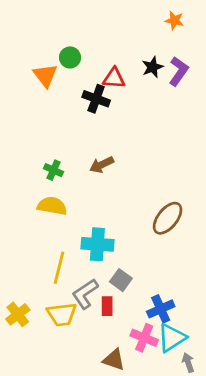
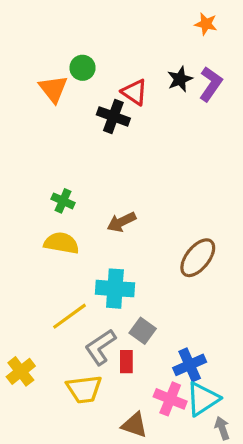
red triangle: (114, 78) -> (134, 92), turned 30
brown arrow: (102, 165) -> (121, 222), moved
yellow line: (59, 268) -> (70, 316), turned 40
yellow trapezoid: (62, 314) -> (84, 389), moved

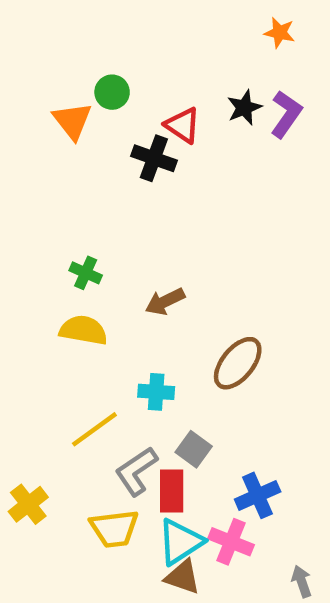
brown ellipse: (198, 258) -> (238, 363), moved
cyan cross: (115, 289) -> (156, 392), size x0.7
red rectangle: (126, 362) -> (172, 491), size x1.4
cyan triangle: (203, 399) -> (180, 542), moved

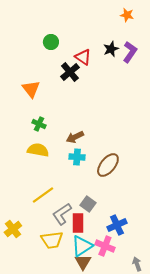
orange triangle: (72, 121) -> (31, 89), moved
black cross: (154, 158) -> (70, 72), turned 30
cyan cross: (156, 392) -> (77, 157), moved
brown triangle: (183, 577) -> (83, 262), turned 42

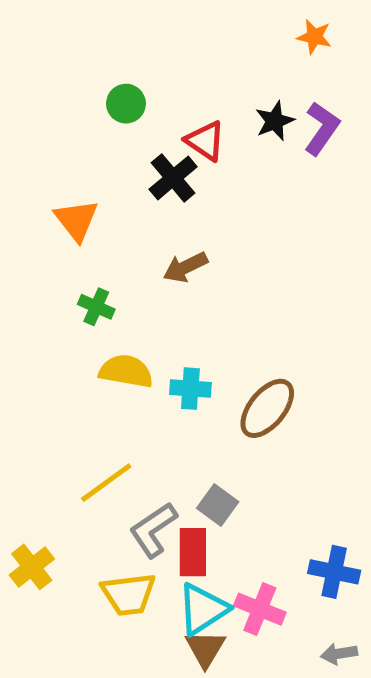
brown arrow: (75, 137) -> (185, 267), moved
yellow semicircle: (38, 150) -> (126, 371), moved
blue cross: (117, 225) -> (334, 572), moved, turned 36
gray arrow: (137, 264) -> (339, 654), turned -80

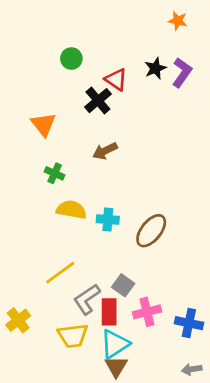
pink cross: (260, 609) -> (147, 312), moved, turned -36

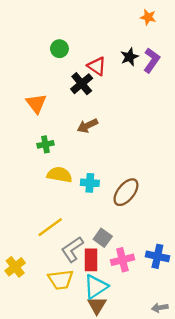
green cross: (55, 173) -> (45, 144), turned -35
blue cross: (189, 323) -> (157, 256), moved

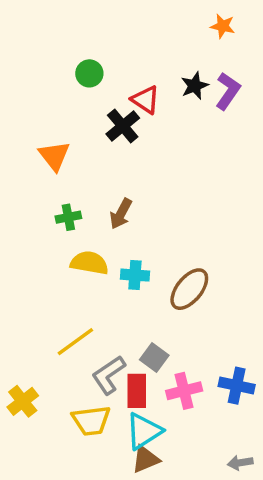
brown arrow: (87, 126) -> (121, 214), moved, turned -36
brown triangle: (97, 305) -> (145, 459), turned 36

